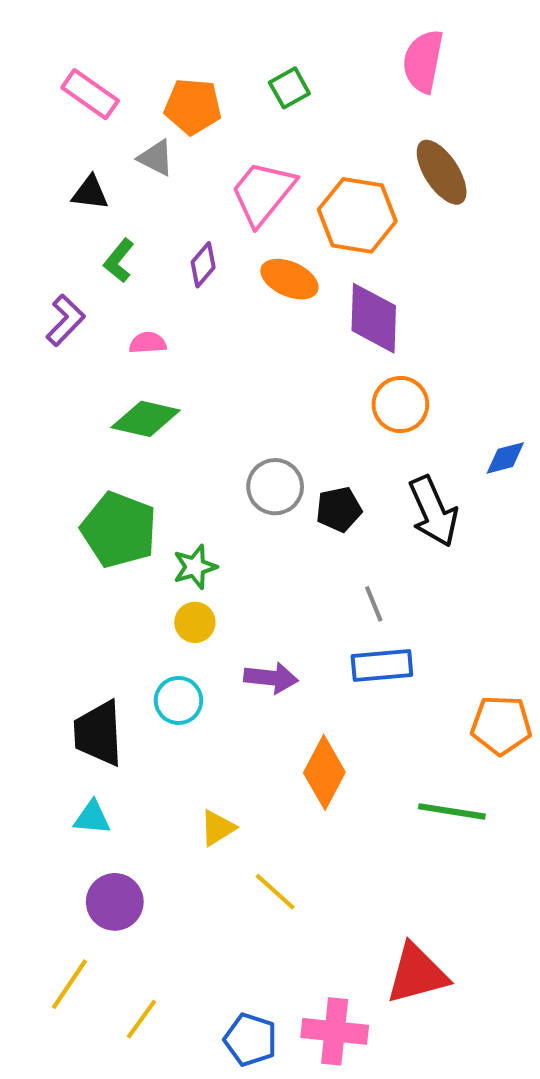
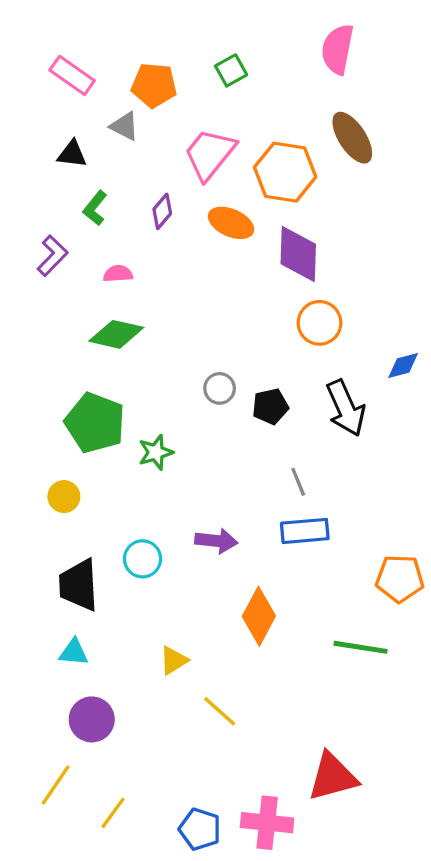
gray circle: (275, 487) -> (220, 388), size x0.7
yellow circle: (195, 622) -> (64, 497), moved

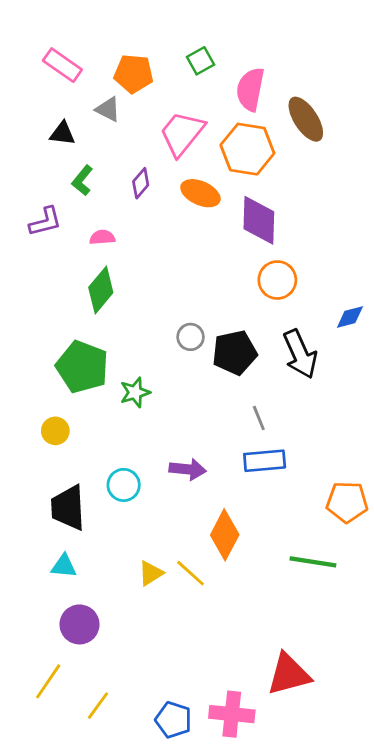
pink semicircle: (338, 49) -> (250, 89), moved
purple L-shape: (52, 256) -> (45, 222), turned 32
green diamond: (116, 334) -> (101, 290), turned -63
black pentagon: (270, 406) -> (235, 353), size x1.4
yellow line: (220, 711) -> (191, 573), moved

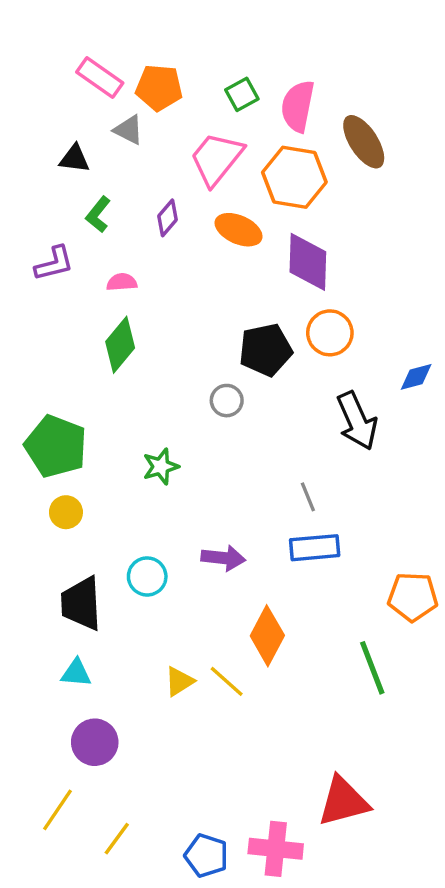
green square: (200, 61) -> (242, 94), moved
pink rectangle: (62, 65) -> (100, 77), moved
black pentagon: (235, 353) -> (266, 350), moved
green pentagon: (82, 367) -> (56, 446), moved
green line: (313, 562) -> (372, 668), turned 60

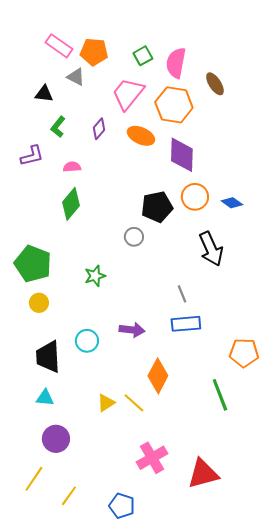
brown ellipse: (364, 142) -> (215, 84), size x0.7
blue diamond: (416, 377) -> (232, 203), moved, turned 50
pink cross: (276, 849) -> (152, 458), moved, turned -36

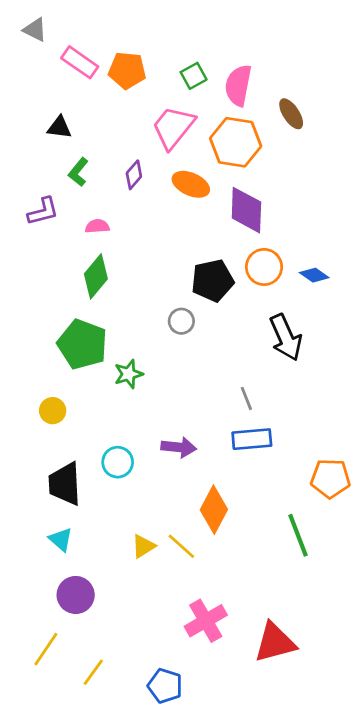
gray triangle: (76, 77) -> (35, 30), moved
green pentagon: (33, 264) -> (82, 344), moved
cyan triangle: (45, 398) -> (61, 539), turned 36

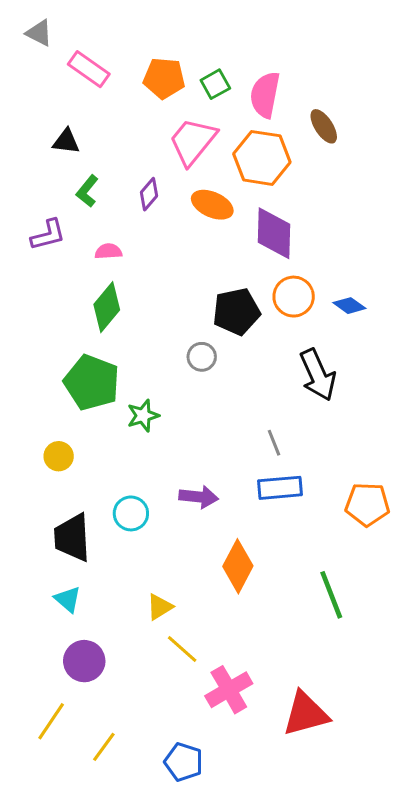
orange pentagon: (127, 70) -> (164, 78), moved
orange pentagon: (330, 478) -> (367, 504), moved
yellow line: (181, 546) -> (182, 649), moved

